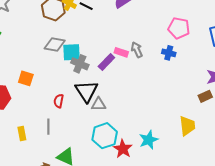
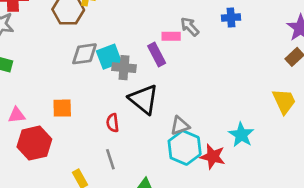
purple rectangle: (106, 62) -> (157, 55), turned -54
gray triangle: (99, 104) -> (180, 126), moved

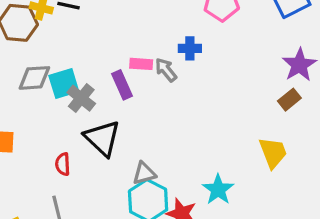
blue cross: (231, 18) -> (190, 48), moved
gray arrow: (190, 27) -> (166, 70), moved
gray cross: (124, 68) -> (81, 98), turned 30

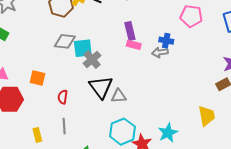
gray arrow: (166, 70) -> (160, 52), moved, turned -70
purple rectangle: (122, 85) -> (130, 31), moved
red semicircle: (63, 164) -> (63, 97), moved
gray triangle: (144, 173) -> (119, 96), moved

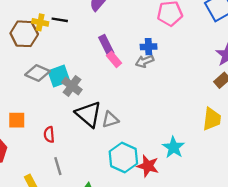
gray diamond: (65, 41) -> (37, 73), turned 30
pink rectangle: (134, 45) -> (114, 59), turned 48
yellow trapezoid: (207, 116) -> (212, 119), turned 30

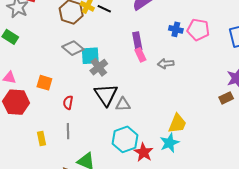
blue cross: (149, 47) -> (176, 29), moved
yellow trapezoid: (212, 119) -> (177, 124), moved

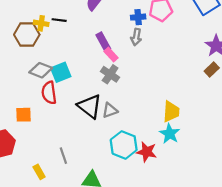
gray arrow: (166, 64) -> (136, 37), moved, turned -56
gray cross: (99, 67) -> (110, 74), moved
red semicircle: (68, 103) -> (49, 93), moved, size x1.5

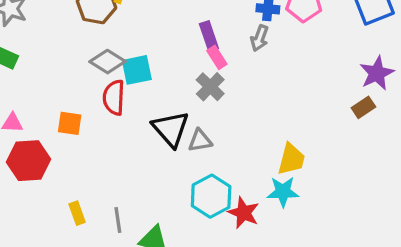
cyan star: (170, 134) -> (283, 192), turned 30
gray line: (63, 156) -> (118, 220), moved

